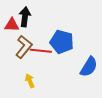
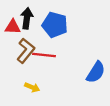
blue pentagon: (62, 42) -> (55, 25), moved
yellow arrow: (30, 81) -> (32, 87), turned 136

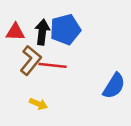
black arrow: (27, 18) -> (42, 32), moved
blue pentagon: (55, 25) -> (65, 29), turned -30

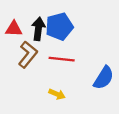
red line: (52, 65) -> (62, 59), moved
yellow arrow: (38, 104) -> (57, 94), moved

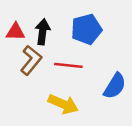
blue pentagon: (59, 26) -> (86, 29), moved
yellow arrow: (57, 94) -> (63, 104), size x1.6

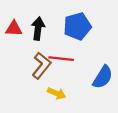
brown L-shape: (31, 60) -> (41, 66), moved
yellow arrow: (63, 104) -> (56, 93), size x0.7

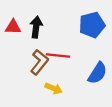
blue pentagon: (77, 26) -> (92, 25), moved

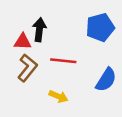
red triangle: (13, 27) -> (23, 42), moved
brown L-shape: (39, 62) -> (27, 68), moved

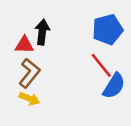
red line: (63, 61) -> (101, 65), moved, turned 45
yellow arrow: (58, 96) -> (29, 99), moved

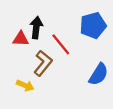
red line: (101, 65) -> (61, 44), moved
brown L-shape: (29, 73) -> (43, 63), moved

